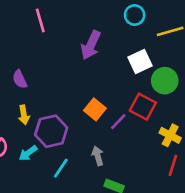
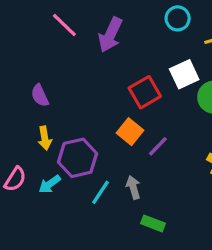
pink line: (40, 20) -> (64, 25), turned -30
purple arrow: (91, 45) -> (110, 35), moved
red square: (143, 107) -> (145, 92), moved, turned 32
cyan line: (61, 168) -> (100, 192), moved

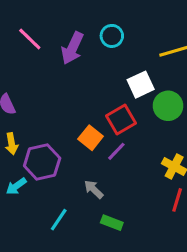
cyan circle: (178, 18) -> (112, 36), moved
red square: (145, 92) -> (121, 119), moved
gray arrow: (133, 187) -> (94, 189), turned -30
cyan line: (100, 192) -> (59, 220), moved

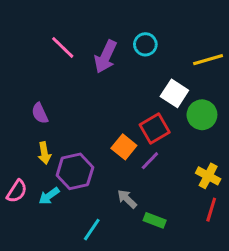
white square: (141, 85) -> (174, 93), turned -32
green rectangle: (112, 223) -> (155, 220), moved

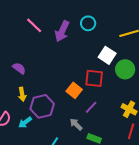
purple semicircle: (40, 113) -> (19, 68), turned 152
red square: (155, 129) -> (94, 78), turned 36
purple line: (150, 161) -> (91, 107), moved

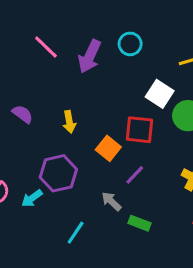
yellow arrow: (22, 94) -> (69, 122), moved

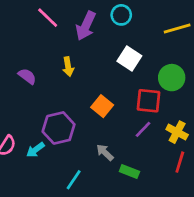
white square: (160, 94) -> (129, 59), moved
yellow arrow: (69, 122) -> (68, 67), moved
red square: (139, 130) -> (148, 101), moved
purple line: (135, 175) -> (143, 129), moved

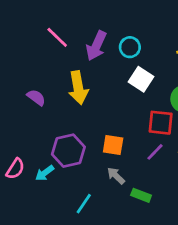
cyan circle: (121, 15) -> (130, 47), moved
yellow arrow: (68, 67) -> (78, 88), size x1.6
orange square: (102, 106) -> (113, 145), moved, turned -30

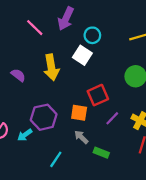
purple arrow: (96, 46) -> (66, 19), moved
white square: (141, 79) -> (82, 55), moved
red square: (161, 123) -> (98, 95), moved, turned -30

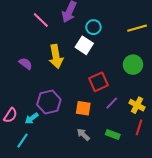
orange square: (79, 113) -> (83, 108), moved
gray arrow: (81, 137) -> (83, 135), moved
green rectangle: (101, 153) -> (113, 135), moved
cyan line: (56, 159) -> (23, 141), moved

